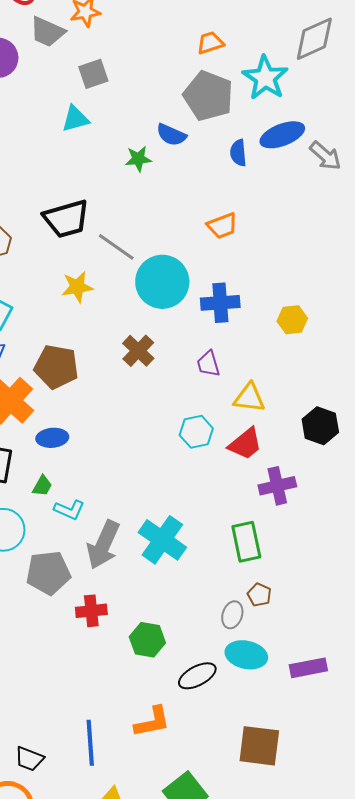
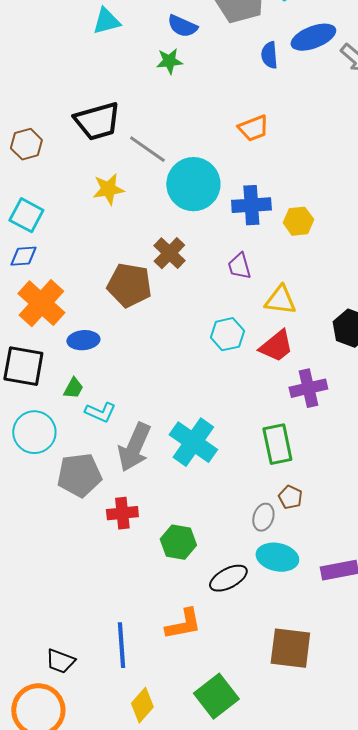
blue semicircle: (171, 135) -> (182, 26), moved
yellow hexagon: (292, 320) -> (298, 221), moved
brown pentagon: (56, 367) -> (129, 285), moved

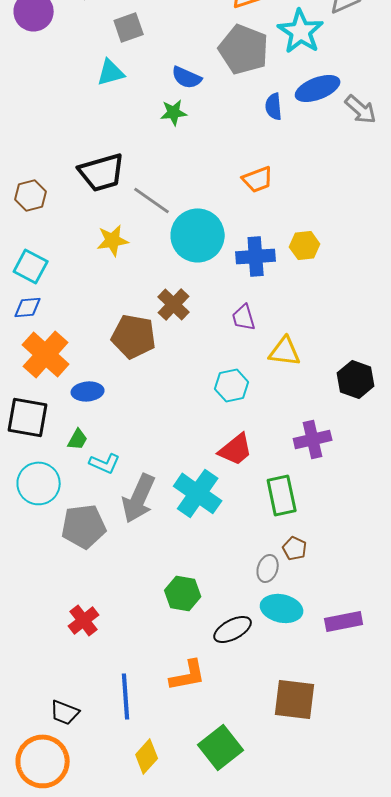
yellow hexagon: (298, 221) -> (305, 245), moved
red trapezoid: (276, 346) -> (236, 449), moved
red cross: (122, 513) -> (84, 620), moved, turned -32

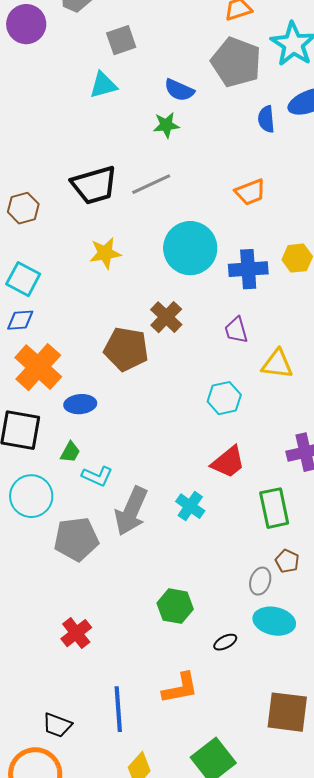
gray line: (152, 200) -> (151, 184), moved, turned -60
cyan cross: (198, 493) -> (190, 506), size x0.6
black ellipse: (233, 629) -> (225, 642), size x0.6

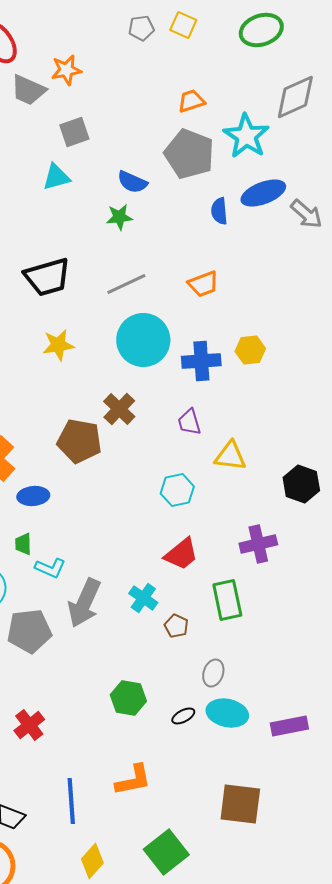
gray line: (151, 184) -> (126, 284), moved
green trapezoid: (70, 452) -> (23, 544), turned 150
brown pentagon: (287, 561) -> (176, 626), moved
black ellipse: (225, 642) -> (183, 716), moved

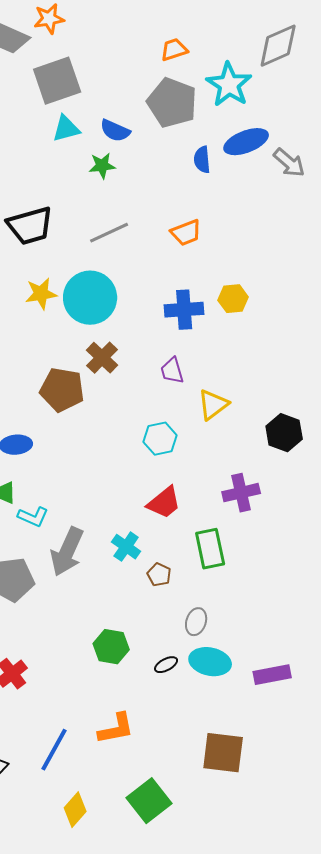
gray square: (74, 132) -> (57, 81), size x1.6
cyan triangle: (56, 177) -> (66, 129), moved
cyan circle: (143, 340) -> (90, 298), moved
yellow triangle: (230, 456) -> (213, 405), turned -44
blue line: (71, 801) -> (54, 750), turned 33

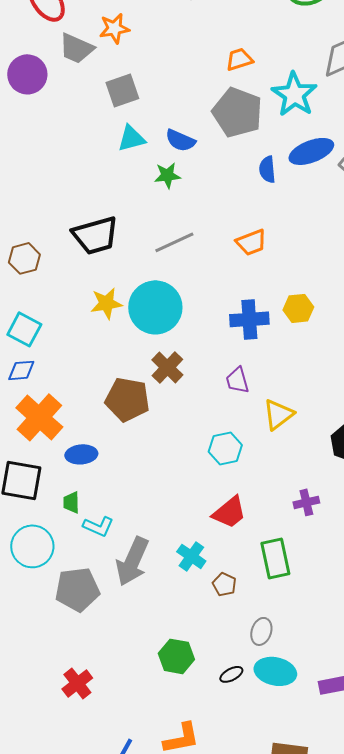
gray square: (57, 81) -> (122, 90), size x0.7
purple cross: (241, 493) -> (306, 502), size x0.7

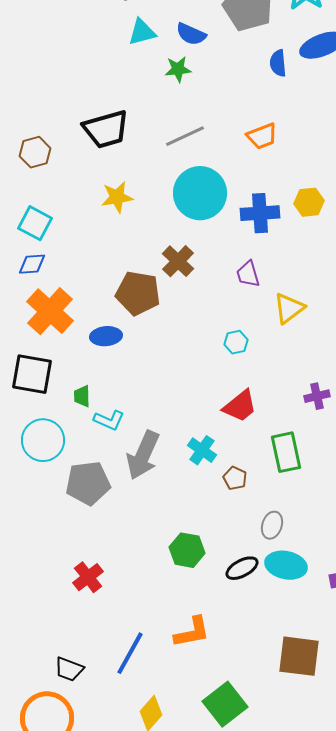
cyan circle: (155, 307) -> (200, 193), moved
cyan hexagon: (225, 448) -> (236, 342), size x0.7
blue ellipse: (81, 454) -> (106, 336), moved
black ellipse: (231, 674) -> (242, 568), size x1.4

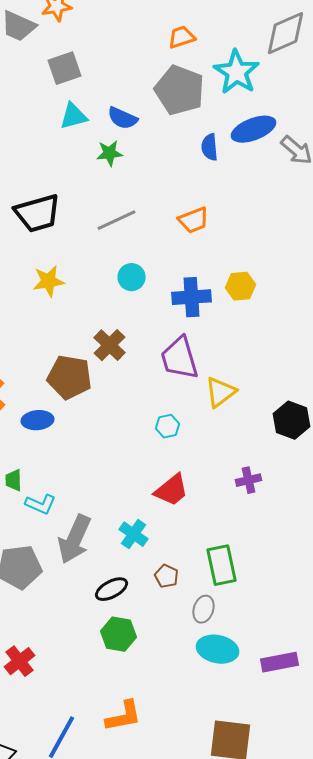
cyan circle: (200, 193) -> (132, 277), size x0.5
purple trapezoid: (248, 274) -> (180, 358), size x1.6
green rectangle: (286, 452) -> (222, 565), moved
brown pentagon: (235, 478) -> (166, 576), moved
black ellipse: (242, 568) -> (112, 589), moved

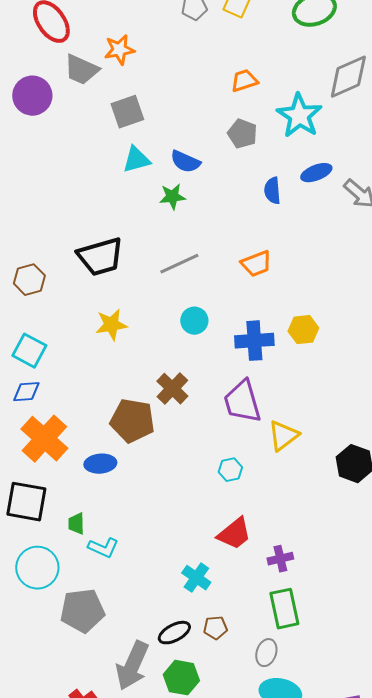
gray pentagon: (180, 90) -> (242, 134), size x0.6
blue ellipse: (254, 129) -> (316, 173), size x0.7
purple cross: (248, 480) -> (280, 559), moved
gray arrow: (74, 539) -> (132, 666), moved
brown pentagon: (166, 576) -> (215, 628), moved, turned -30

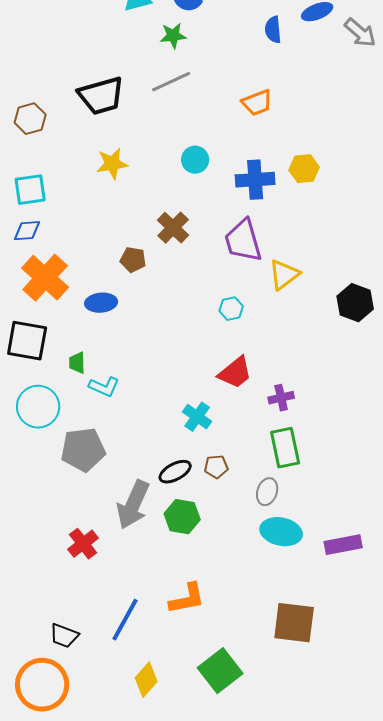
gray line: (179, 264) -> (171, 82), moved
cyan square: (29, 351) -> (30, 190), turned -36
brown pentagon: (132, 421) -> (133, 260), size x0.6

